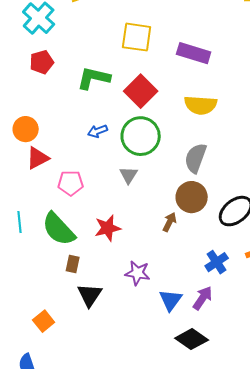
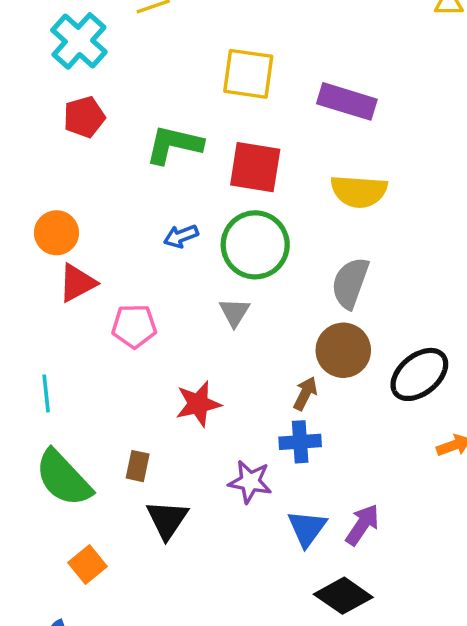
red square: (141, 91) -> (255, 167), turned -36
green semicircle: (59, 229) -> (63, 478), moved
blue cross: (217, 262) -> (300, 442), moved, turned 30

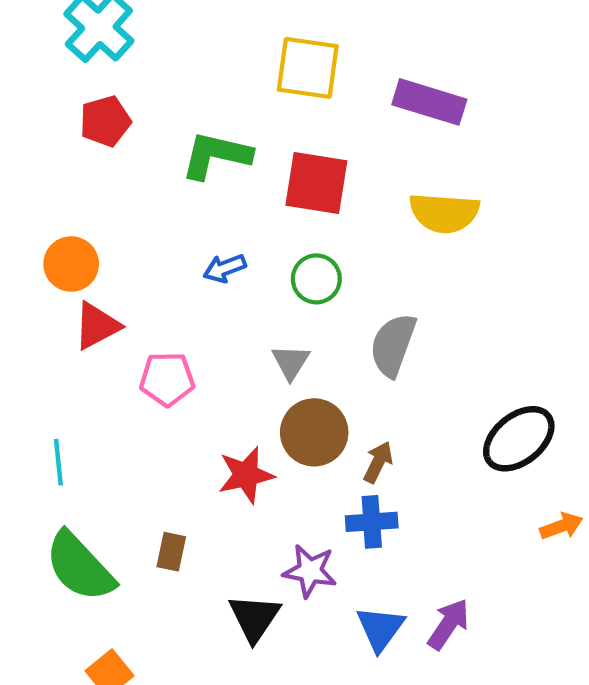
green circle: (255, 245) -> (316, 279), size x0.6
gray semicircle: (350, 283) -> (393, 345), moved
brown circle: (343, 350) -> (314, 432), moved
black triangle: (167, 520) -> (254, 618), moved

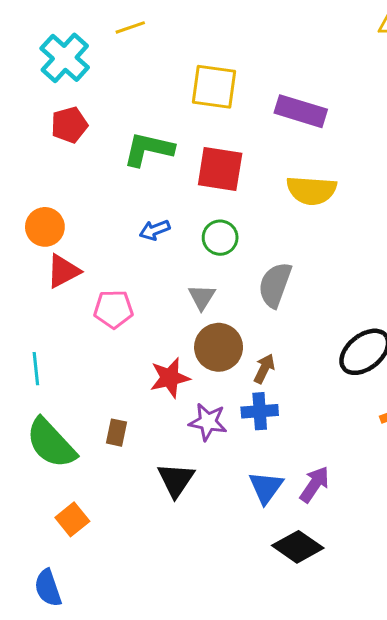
purple star: (310, 571) -> (208, 422), moved

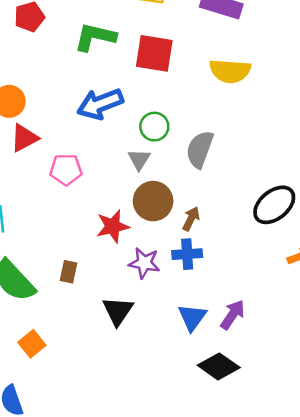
blue arrow: (155, 230) -> (100, 104), size x1.8
green circle: (220, 238) -> (154, 127), moved

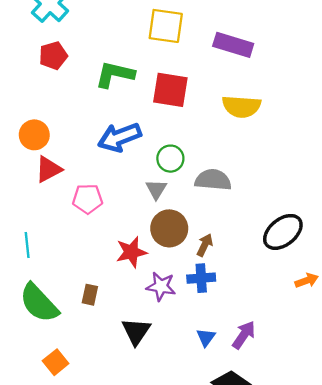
gray semicircle: (200, 149) -> (213, 180), turned 75
blue triangle: (192, 317) -> (206, 337), size x0.7

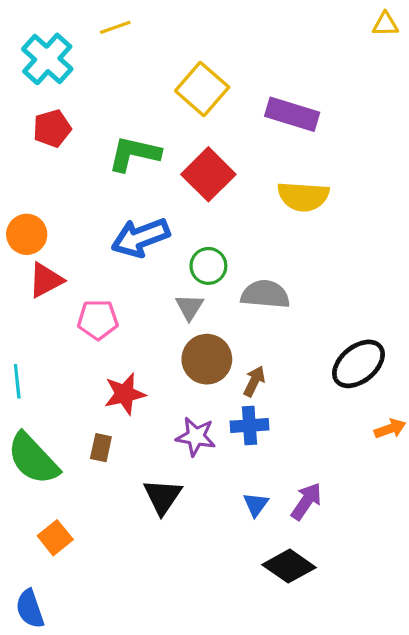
yellow square: (166, 26) -> (202, 89), turned 33
red square: (170, 90) -> (208, 174), turned 36
red star: (131, 252) -> (125, 394), moved

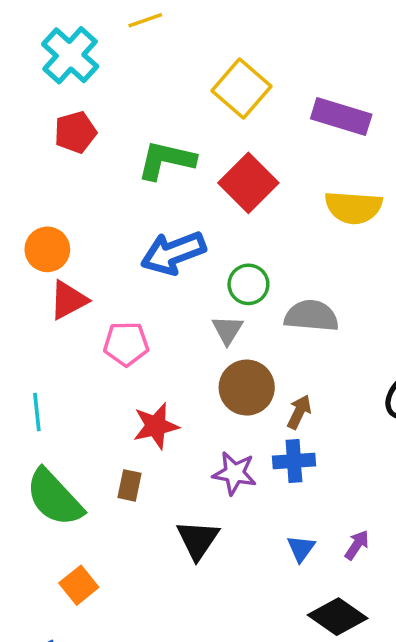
purple arrow: (306, 501) -> (357, 545), size x0.7

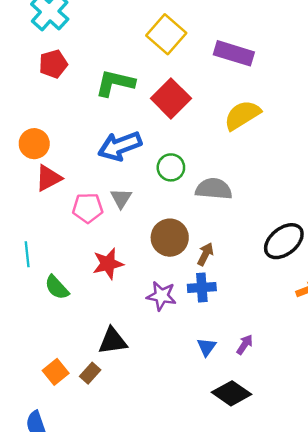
yellow semicircle: (353, 207) -> (242, 115), turned 144
gray triangle: (227, 330) -> (121, 198), moved
brown rectangle: (130, 485) -> (90, 373), moved, turned 30
green semicircle: (54, 498) -> (57, 287), moved, size x0.6
black triangle: (198, 540) -> (113, 341), moved, turned 48

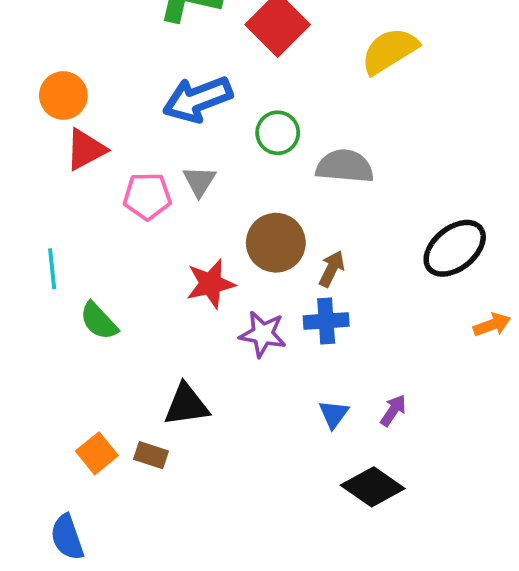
red star: (108, 264) -> (211, 284), moved
brown rectangle: (90, 373) -> (151, 455), turned 66

